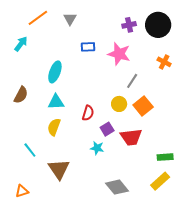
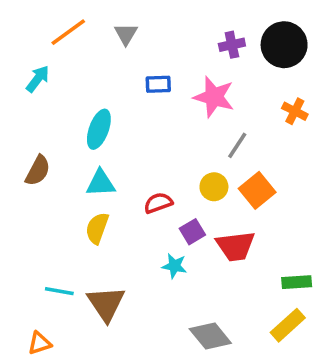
red semicircle: (88, 113) -> (158, 203), turned -126
cyan line: (30, 150) -> (59, 291), moved, turned -42

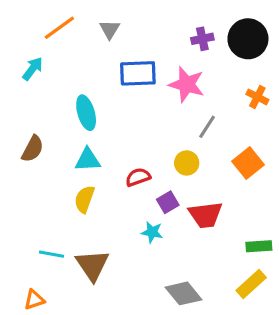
blue rectangle: (158, 84) -> (138, 73), size x1.6
cyan ellipse: (99, 129) -> (86, 113), turned -36
orange square: (257, 190) -> (248, 163), moved

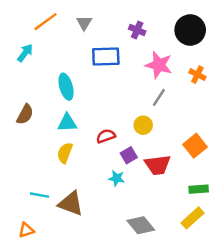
purple cross: (202, 39) -> (137, 30), moved, turned 35
pink star: (187, 84) -> (159, 65), moved
orange square: (248, 163) -> (195, 146), moved
brown triangle: (92, 265) -> (71, 204), turned -36

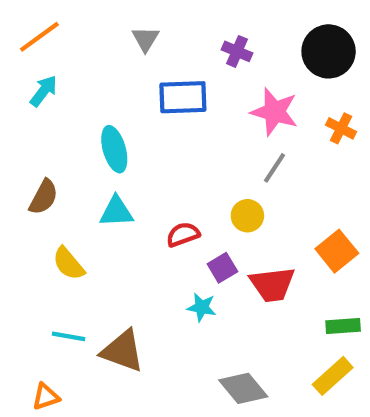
orange line: (46, 22) -> (39, 37), moved
yellow semicircle: (65, 153) -> (69, 264), moved, turned -60

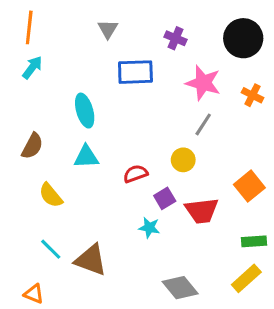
orange line: (39, 37) -> (29, 27), turned -48
cyan line: (69, 336) -> (51, 249), turned 35
orange triangle: (46, 397) -> (34, 294), turned 40

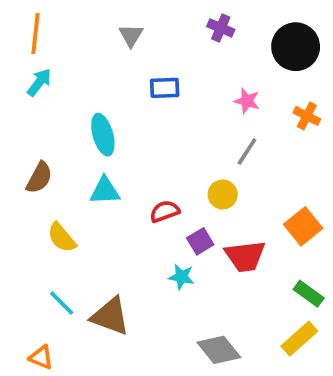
purple cross: (175, 38) -> (221, 28), moved
blue rectangle: (135, 72) -> (165, 88), size x0.7
pink star: (203, 83) -> (247, 101), size x0.6
green rectangle: (254, 241) -> (309, 294), turned 40

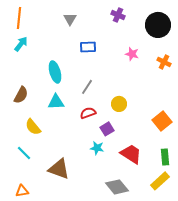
gray line: (247, 151) -> (87, 87), moved
red trapezoid: (245, 256) -> (131, 154), moved, turned -140
green rectangle: (309, 294) -> (165, 157), turned 49
cyan line: (62, 303) -> (24, 153), moved
orange triangle: (41, 357) -> (22, 191), turned -32

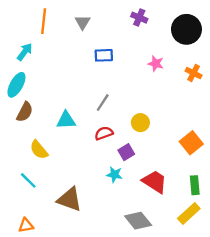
orange line: (19, 18) -> (44, 21), moved
cyan ellipse: (55, 72) -> (16, 85), moved, turned 45

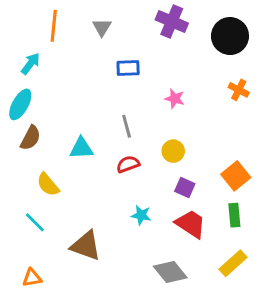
purple cross: (139, 18) -> (172, 21), size x1.5
pink star: (156, 64) -> (175, 99), moved
gray line: (103, 103) -> (127, 126), turned -48
purple square: (126, 152) -> (185, 187), moved, turned -35
green rectangle: (195, 185) -> (234, 215), moved

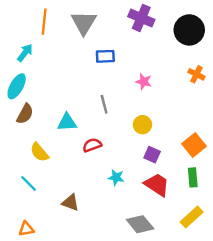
gray triangle: (102, 27) -> (84, 23), size x1.6
red semicircle: (128, 164) -> (92, 145), moved
brown triangle: (86, 246) -> (71, 203), size x0.7

